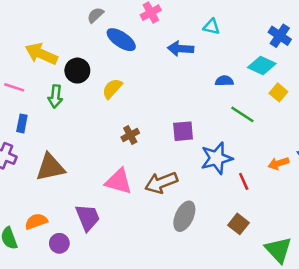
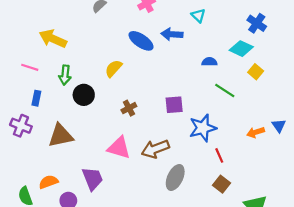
cyan triangle: (211, 27) -> (198, 16), turned 32
blue ellipse: (121, 40) -> (141, 41), moved
black circle: (77, 71) -> (84, 95), moved
red line: (244, 181) -> (219, 155), moved

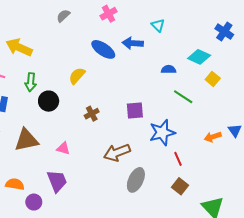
blue cross: (257, 23) -> (224, 32), moved
pink triangle: (119, 148) -> (63, 148), moved, size x0.6
orange semicircle: (48, 182) -> (15, 184), turned 30

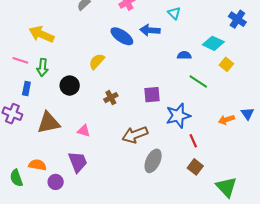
green arrow: (31, 82) -> (43, 67), moved

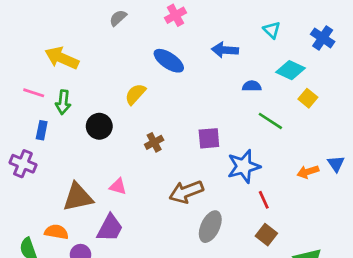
cyan triangle: (174, 13) -> (272, 30), moved
blue arrow: (150, 30) -> (225, 50), moved
brown triangle: (49, 123) -> (78, 197), moved
purple trapezoid: (78, 162) -> (110, 228), turned 50

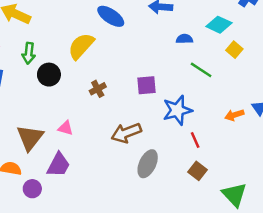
yellow semicircle: (135, 94) -> (81, 46), size x1.4
green arrow: (63, 102) -> (29, 53), moved
brown triangle: (78, 197) -> (30, 138), turned -40

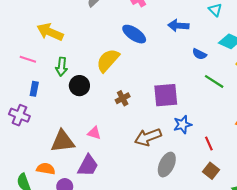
blue semicircle: (184, 39) -> (199, 54), turned -152
purple square: (146, 85) -> (166, 95), size x1.4
blue star: (177, 110) -> (183, 125), moved, size x0.7
brown triangle: (30, 138) -> (63, 141), turned 45

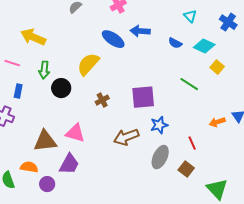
blue arrow: (178, 26) -> (140, 31), moved
blue semicircle: (199, 54) -> (175, 43), moved
pink triangle: (94, 133) -> (75, 133), size x1.5
red line: (209, 143) -> (192, 143), moved
gray ellipse: (167, 165) -> (160, 157), moved

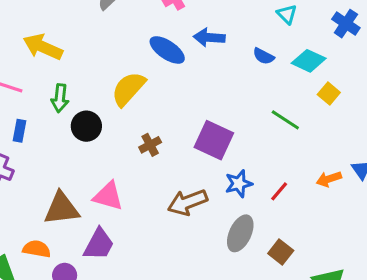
purple square: (143, 97) -> (214, 140), turned 30
red line: (192, 143) -> (279, 191), moved, turned 64

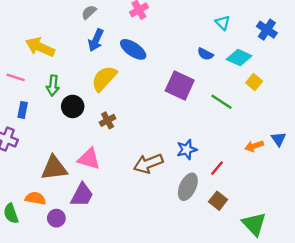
blue arrow: (209, 38) -> (96, 40), moved, turned -70
purple square: (214, 140) -> (180, 85), moved
brown cross: (150, 145) -> (108, 120), moved
red line: (279, 191) -> (217, 168), moved

